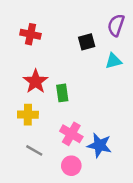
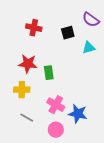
purple semicircle: (116, 25) -> (91, 20), turned -72
red cross: (30, 34) -> (34, 28), moved
red star: (36, 81) -> (28, 64), turned -30

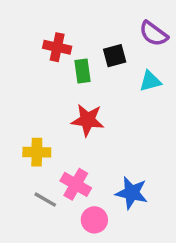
red star: (28, 64) -> (88, 120), moved
green rectangle: (49, 73) -> (83, 71), moved
pink cross: (56, 105) -> (76, 184), moved

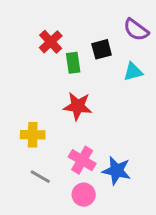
red cross: (57, 47) -> (51, 42), turned 35
pink cross: (76, 184) -> (82, 160), moved

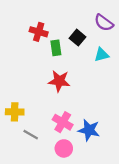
red cross: (51, 42) -> (39, 32), turned -30
black square: (102, 49) -> (78, 38), turned -35
yellow cross: (33, 135) -> (15, 112), moved

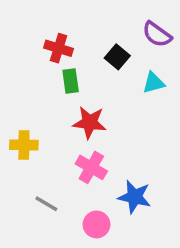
green rectangle: (56, 48) -> (71, 81), moved
yellow cross: (15, 112) -> (24, 145), moved
pink cross: (63, 122) -> (91, 167), moved

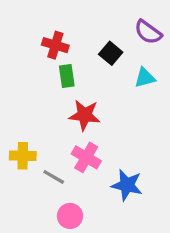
yellow cross: (24, 145) -> (23, 156), moved
gray line: (46, 204) -> (54, 177), moved
pink circle: (96, 224) -> (70, 216), moved

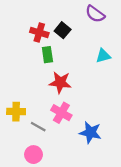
purple semicircle: (148, 32) -> (95, 14), moved
black square: (111, 53) -> (63, 30), moved
pink circle: (70, 216) -> (33, 155), moved

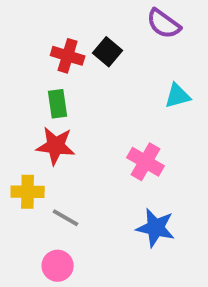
green rectangle: (47, 55) -> (58, 104), moved
red star: (60, 82) -> (56, 146), moved
pink cross: (61, 113) -> (146, 162), moved

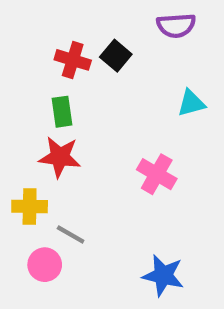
purple semicircle: (164, 24) -> (176, 26), turned -40
blue star: (156, 228) -> (163, 275), moved
pink circle: (58, 266) -> (45, 265), moved

